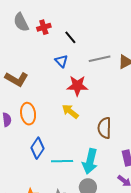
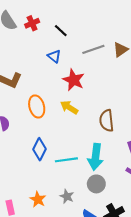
red star: (77, 86) -> (74, 80), turned 30
orange ellipse: (28, 114) -> (37, 107), moved

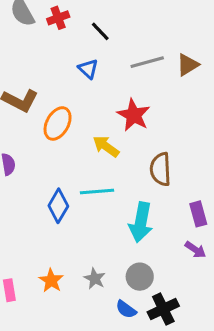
red star: (74, 80) -> (134, 115), moved
orange ellipse: (37, 107) -> (58, 123), moved, turned 40
cyan line: (66, 160) -> (97, 192), moved
gray circle: (96, 184) -> (140, 277), moved

